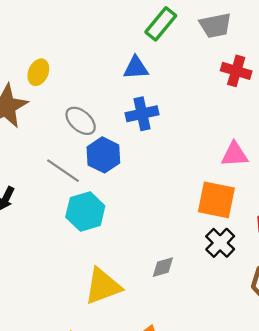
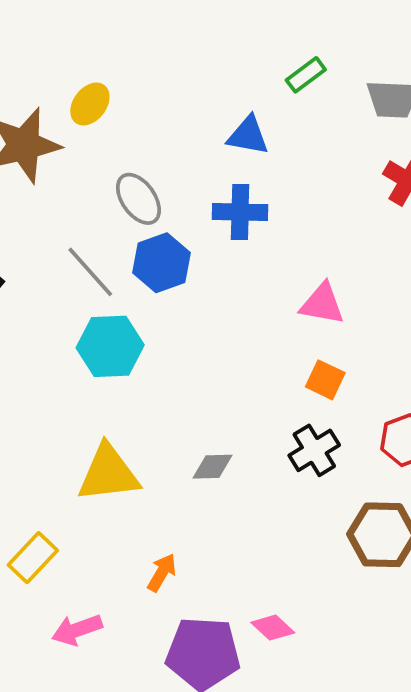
green rectangle: (161, 24) -> (306, 75), size x0.7
pink triangle: (235, 154) -> (322, 304), moved
orange square: (216, 200) -> (325, 380), size x0.6

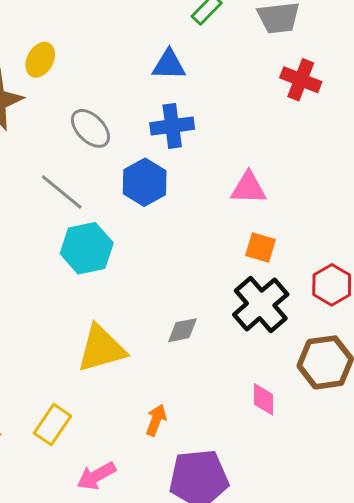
blue hexagon: (162, 263) -> (145, 182), moved
black cross: (314, 450) -> (261, 304), size x1.4
pink diamond: (273, 628) -> (264, 399), moved, turned 56

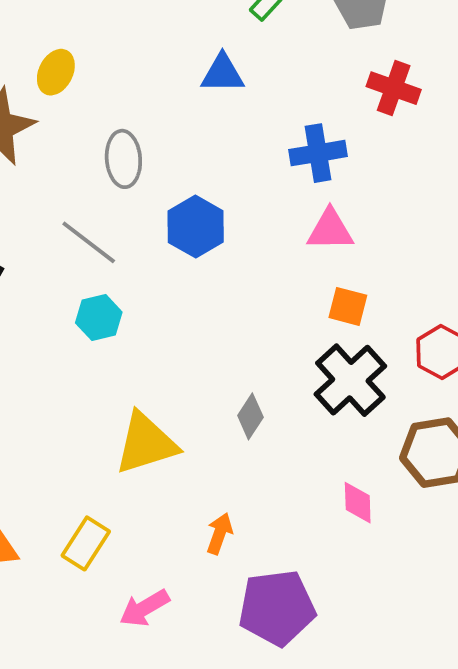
blue cross: (172, 126) -> (318, 153), moved
gray ellipse: (90, 128) -> (123, 159), turned 42
cyan hexagon: (87, 248) -> (99, 317), moved, size x0.7
gray diamond: (183, 330) -> (250, 416), turned -44

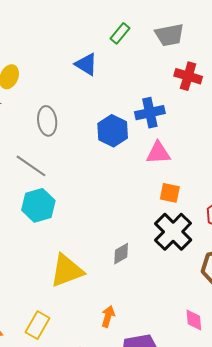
blue triangle: (222, 74) -> (86, 64), moved, turned 35
blue hexagon: (196, 227) -> (113, 131), moved
cyan hexagon: (99, 317) -> (38, 205), size x1.4
gray diamond: (250, 416) -> (121, 254), turned 30
pink diamond: (358, 503) -> (194, 320), moved

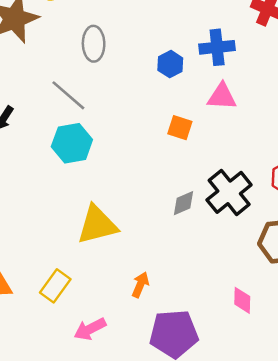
blue hexagon: (113, 131) -> (170, 64), size x0.7
orange square: (170, 193) -> (180, 128), moved
gray diamond: (121, 254) -> (183, 203), moved

